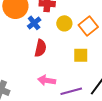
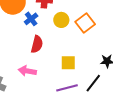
yellow square: (81, 55) -> (68, 63), moved
pink arrow: (47, 80) -> (27, 71), moved

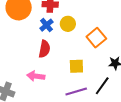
blue cross: (31, 19) -> (47, 25), moved
orange square: (85, 23) -> (96, 38), moved

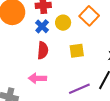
orange square: (96, 38) -> (89, 16), moved
yellow square: (76, 66) -> (77, 51), moved

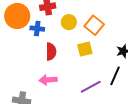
orange square: (89, 16) -> (94, 25), moved
blue cross: (42, 26) -> (37, 29), moved, turned -32

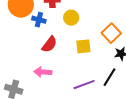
orange square: (94, 25) -> (111, 33), moved
red semicircle: (51, 52) -> (49, 44), turned 30

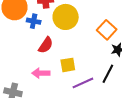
yellow circle: (71, 18) -> (66, 17), size x1.6
yellow square: (83, 46) -> (68, 65), moved

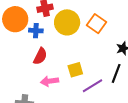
orange square: (107, 30) -> (96, 24), moved
red semicircle: (46, 45) -> (40, 56), moved

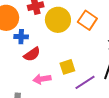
blue cross: (36, 31) -> (21, 37), moved
red semicircle: (40, 56) -> (32, 54), turned 30

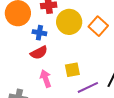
blue cross: (21, 37) -> (39, 33), moved
pink arrow: (42, 79) -> (46, 79), turned 72

